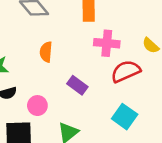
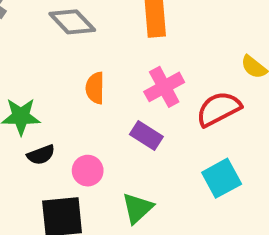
pink cross: (107, 43) -> (164, 87), moved, turned -30
cyan square: (125, 117) -> (222, 178), turned 30

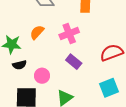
pink cross: (164, 87) -> (69, 34), moved
orange semicircle: (95, 88) -> (37, 32), moved, turned 35

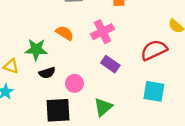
orange semicircle: (37, 32) -> (65, 33), turned 84
cyan square: (109, 88) -> (154, 91), turned 36

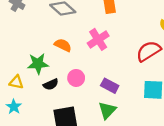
purple rectangle: (110, 64) -> (110, 86), moved
pink circle: (74, 83) -> (76, 78), moved

